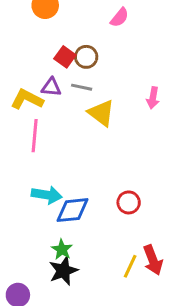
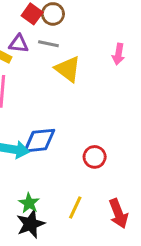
blue diamond: (72, 210) -> (40, 141), moved
yellow line: (130, 266) -> (75, 208), moved

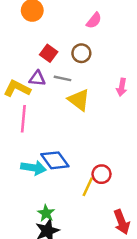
brown circle: (53, 14) -> (81, 53), moved
blue diamond: (40, 141) -> (55, 160), turned 60
yellow line: (75, 208) -> (88, 187), moved

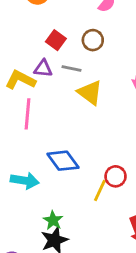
cyan arrow: (33, 168) -> (25, 181), moved

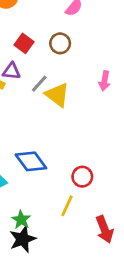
gray line: (72, 68) -> (39, 84), moved, turned -60
yellow line: (100, 191) -> (67, 206), moved

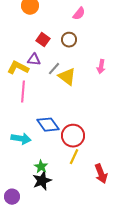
red circle: (82, 177) -> (73, 136), moved, size x1.5

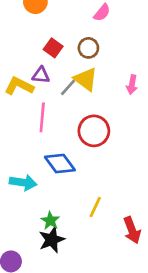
yellow triangle: (67, 77) -> (86, 79), moved
pink line: (23, 92) -> (42, 117), moved
red circle: (73, 136) -> (94, 131), moved

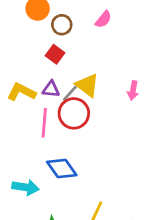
brown circle: (88, 48) -> (62, 25), moved
purple triangle: (41, 75) -> (51, 89), moved
red circle: (94, 131) -> (74, 113), moved

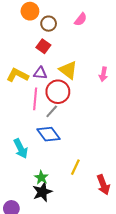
gray line: (70, 93) -> (52, 111), moved
cyan arrow: (25, 187) -> (21, 149), turned 54

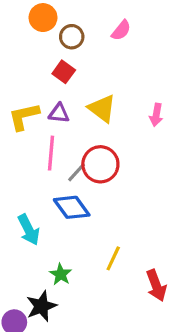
yellow L-shape: (18, 75) -> (24, 116), turned -40
red circle: (58, 92) -> (100, 164), moved
black star: (42, 192) -> (41, 306), moved

